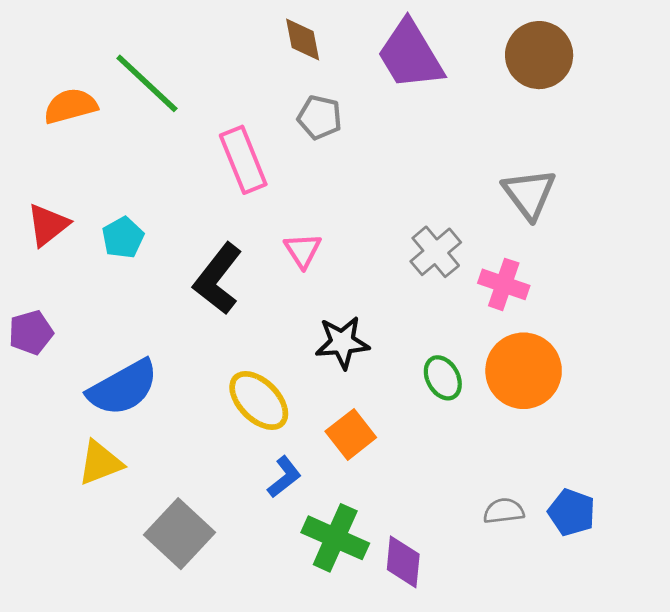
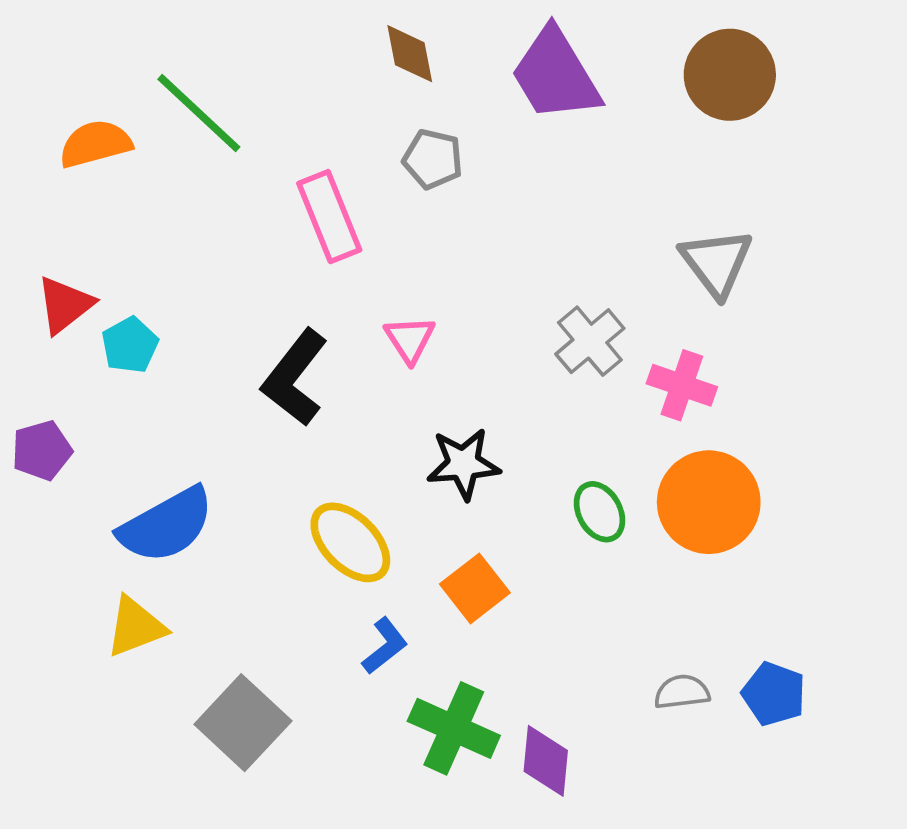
cyan pentagon: (123, 238) -> (130, 345), moved

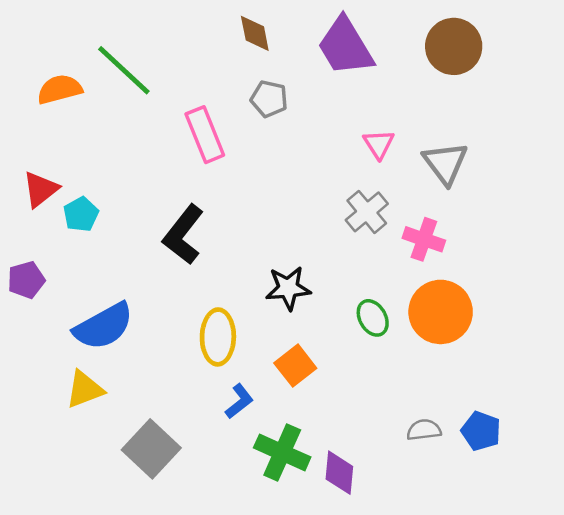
pink triangle: (410, 339) -> (379, 144), moved
yellow ellipse: (350, 542) -> (218, 337), turned 46

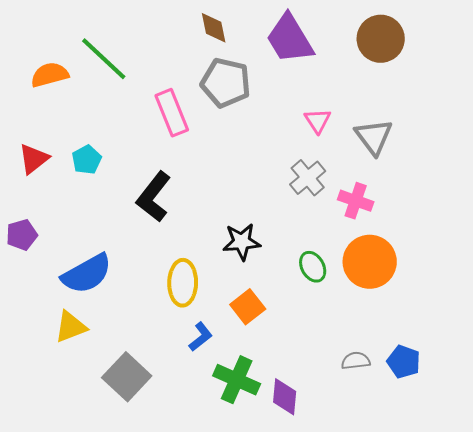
gray pentagon: (269, 99) -> (226, 83), size x1.6
cyan pentagon: (81, 214) -> (87, 160), moved

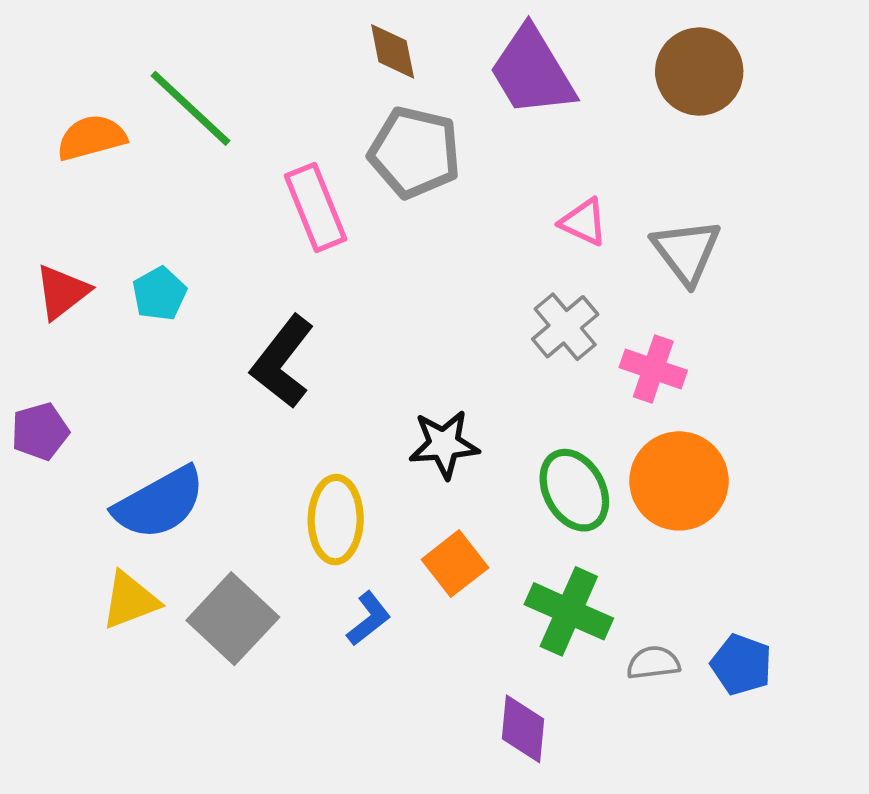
pink triangle: (318, 121) -> (584, 222), turned -32
green ellipse: (313, 267) -> (574, 490), size x1.4
gray square: (127, 377) -> (233, 619), moved
green cross: (237, 380) -> (569, 611), moved

